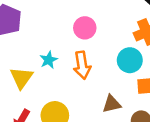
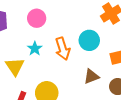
pink circle: (85, 28) -> (37, 18), moved
cyan circle: (130, 60) -> (89, 40), moved

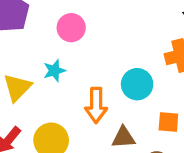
orange arrow: (63, 49) -> (96, 105), moved

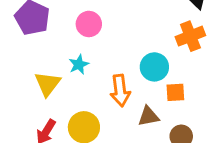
orange square: (168, 122) -> (175, 92), moved

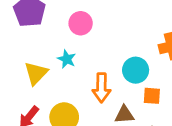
cyan star: (79, 64) -> (67, 59), turned -30

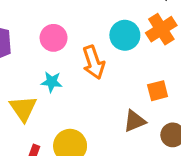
cyan circle: (136, 70) -> (125, 35), moved
orange arrow: (101, 88) -> (94, 62), moved

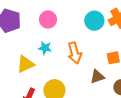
orange arrow: (94, 62) -> (75, 53), moved
yellow triangle: (23, 108) -> (26, 64), turned 36

